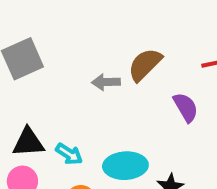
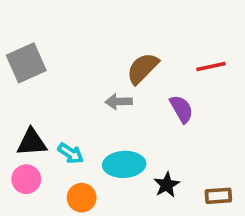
gray arrow: (106, 82) -> (119, 102), moved

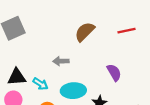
gray arrow: (119, 102) -> (61, 61), moved
purple semicircle: (181, 109) -> (114, 72), moved

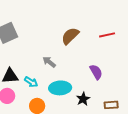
gray arrow: (61, 61) -> (49, 62), turned 40

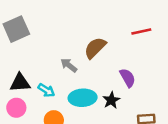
brown semicircle: (70, 36) -> (95, 48), moved
black star: (83, 99) -> (111, 100), moved

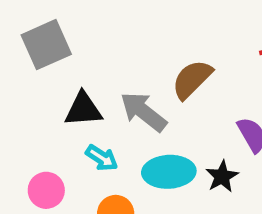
gray arrow: (69, 65) -> (143, 112), size x1.5
black triangle: (20, 83) -> (83, 109), moved

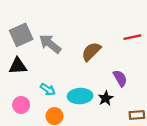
black triangle: (83, 109) -> (18, 66), moved
gray arrow: (143, 112) -> (50, 44), moved

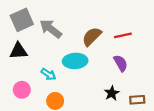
red line: (132, 37) -> (123, 35), moved
cyan ellipse: (80, 96) -> (75, 61), moved
black star: (106, 98) -> (112, 93), moved

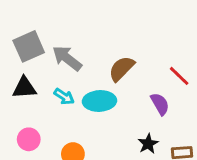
red line: (123, 35) -> (179, 76), moved, turned 56
cyan arrow: (48, 74) -> (64, 97), moved

